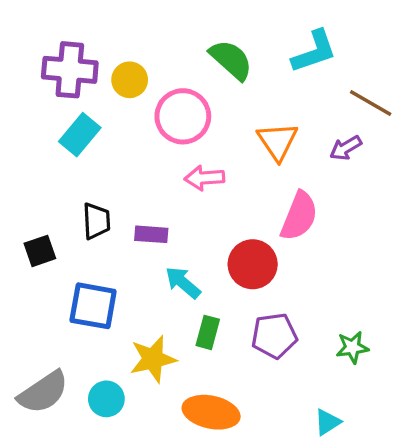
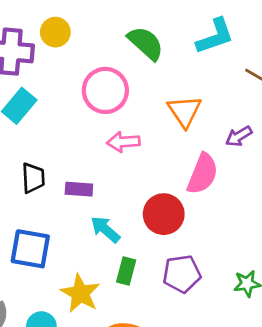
yellow circle: (130, 80) -> (55, 32), moved
purple arrow: (346, 148) -> (239, 136), moved
yellow star: (153, 359) -> (80, 293), turned -30

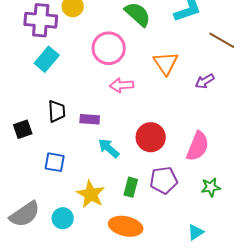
pink semicircle: (203, 174) -> (198, 146), moved
blue square: (30, 249) -> (55, 162), size x0.7
green rectangle: (126, 271) -> (131, 187), moved

